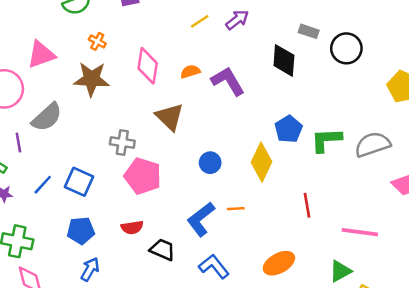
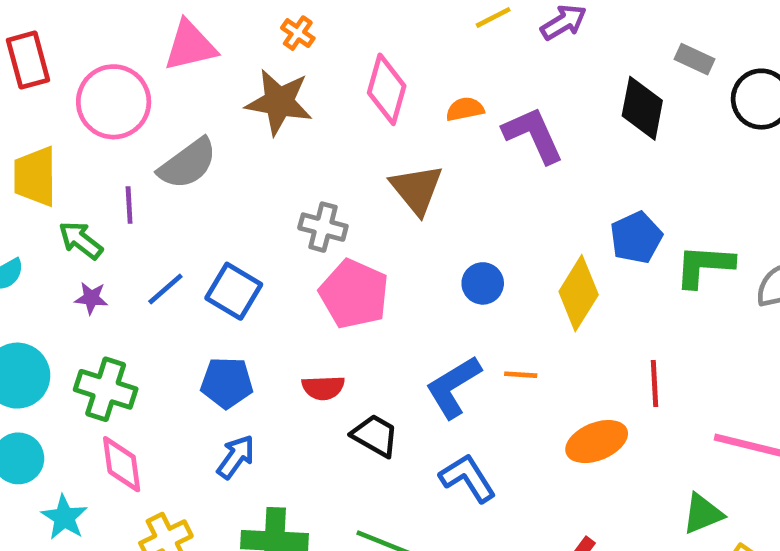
orange ellipse: (279, 263) -> (597, 442), moved

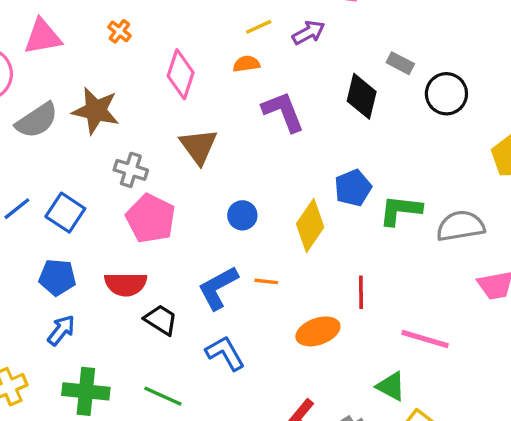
brown star: (279, 102) -> (96, 111), moved
orange semicircle: (465, 109) -> (246, 64), moved
red semicircle: (323, 388) -> (126, 284), size x1.4
green triangle: (703, 514) -> (391, 386), turned 48

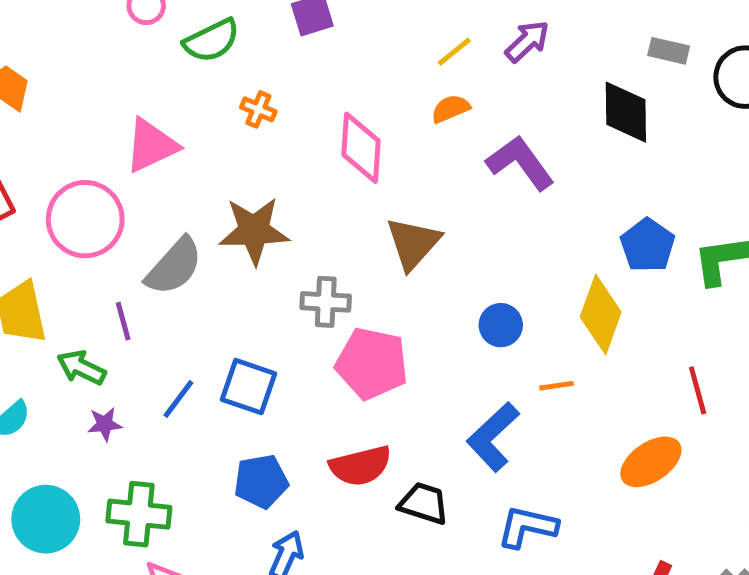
brown triangle: (199, 146) -> (413, 243), turned 33
orange line: (266, 281) -> (557, 386), moved
blue L-shape: (225, 353) -> (527, 527), turned -33

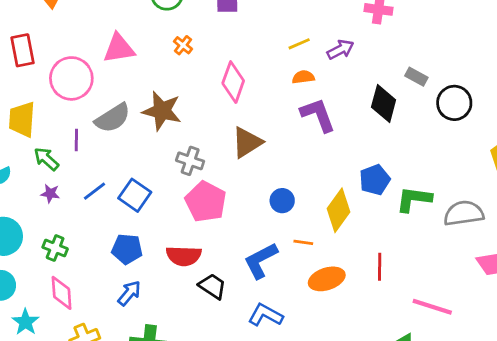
orange semicircle: (451, 109) -> (303, 77), moved
orange ellipse: (651, 462) -> (327, 279), moved
green cross: (139, 514) -> (55, 248), size x0.7

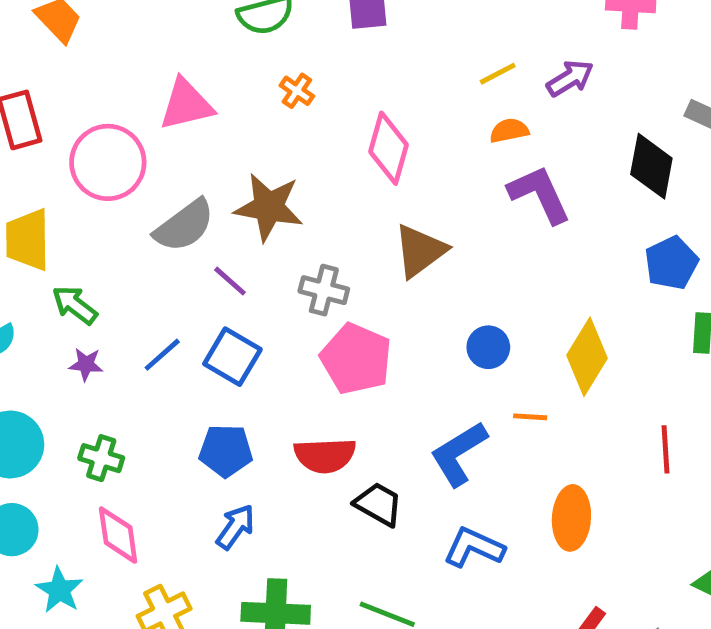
purple line: (76, 140) -> (230, 281), moved, turned -45
blue pentagon: (375, 180) -> (671, 263), moved
orange ellipse: (327, 279) -> (571, 518), moved, turned -64

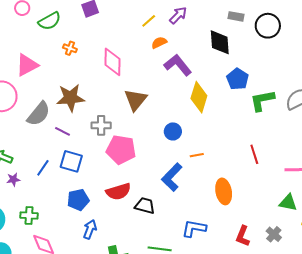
yellow diamond: (587, 357) -> (199, 97), moved
blue L-shape: (474, 547) -> (194, 228), moved

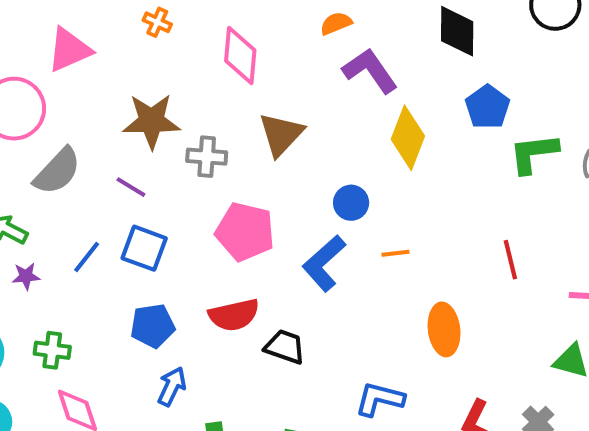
gray semicircle: (39, 114) -> (57, 171), moved
gray cross: (101, 125) -> (207, 157), moved
blue L-shape: (172, 177) -> (324, 263), moved

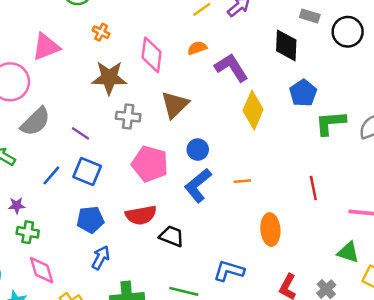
orange semicircle: (336, 23) -> (197, 48), moved
brown star: (151, 121) -> (109, 78), moved
blue circle: (351, 203) -> (198, 150), moved
purple star: (26, 276) -> (17, 205), moved

